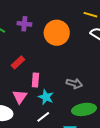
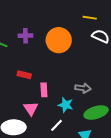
red rectangle: (18, 62) -> (24, 75), turned 64
cyan star: (46, 97) -> (66, 105), moved

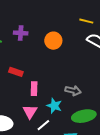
orange circle: (59, 40) -> (53, 41), size x0.7
pink triangle: (31, 108) -> (30, 112), moved

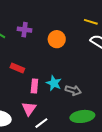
cyan star: (54, 106) -> (54, 83), moved

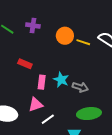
yellow line: (91, 22) -> (83, 42), moved
pink triangle: (29, 109) -> (36, 105), turned 35

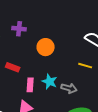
orange circle: (65, 36) -> (46, 47), moved
yellow line: (83, 42) -> (85, 66), moved

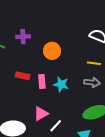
pink rectangle: (30, 85) -> (42, 82), moved
gray arrow: (69, 88) -> (92, 82), moved

